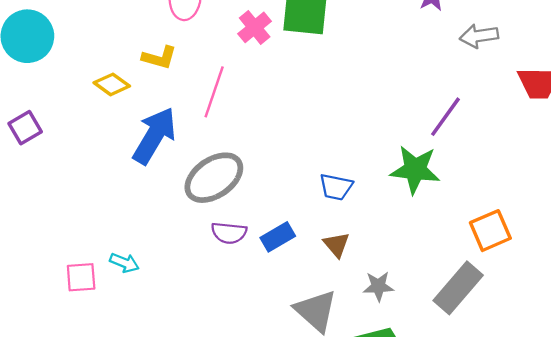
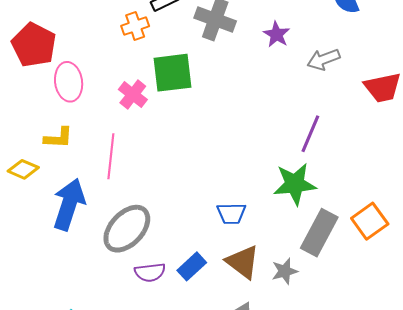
brown triangle: (337, 245) -> (243, 262), size x1.5
gray star: (378, 286) -> (285, 271), moved
gray rectangle: (458, 288) -> (319, 233), moved

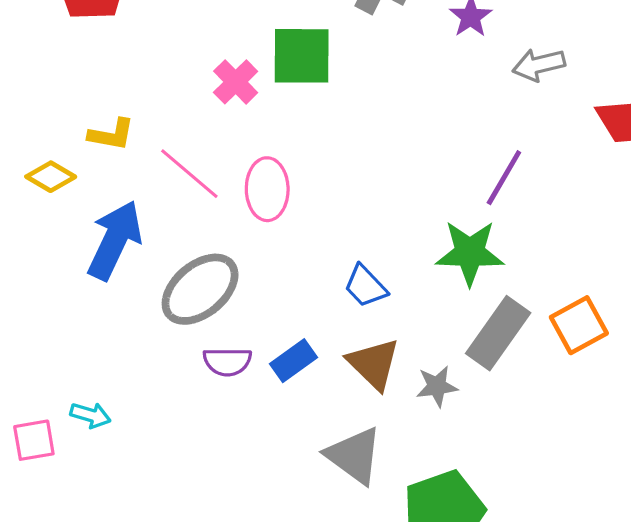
pink ellipse: (69, 82) -> (267, 189), moved
pink line: (111, 156) -> (189, 174), turned -63
blue trapezoid: (231, 213) -> (365, 286), turned 40

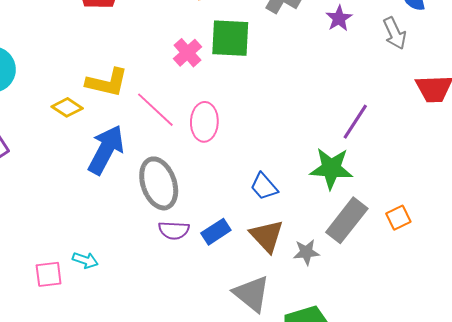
gray arrow: (539, 65) -> (395, 33), moved, turned -104
yellow L-shape: (111, 135) -> (107, 82), size x1.4
gray ellipse: (200, 289) -> (159, 183), turned -72
orange square: (579, 325) -> (398, 218), size x0.7

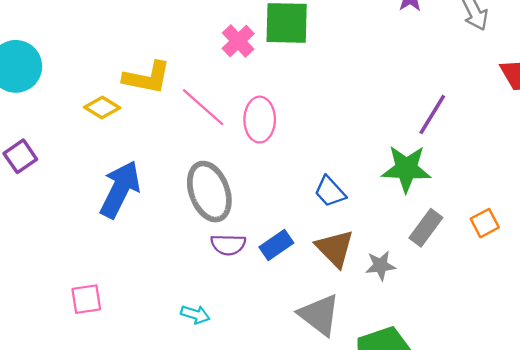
blue arrow: (106, 150) -> (120, 189), moved
gray rectangle: (347, 220) -> (426, 228), size x0.7
cyan arrow: (85, 260) -> (195, 314), moved

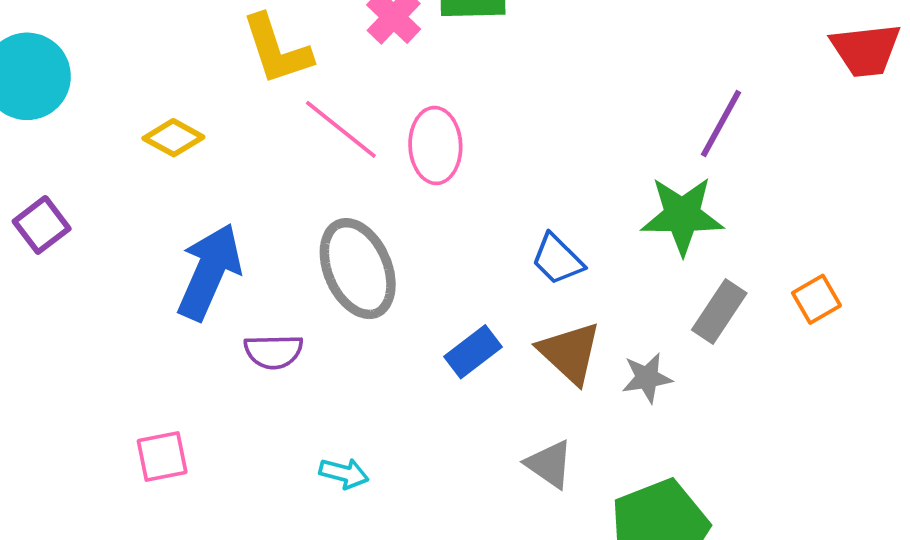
yellow L-shape: (147, 78) -> (277, 50), moved, turned 63
purple semicircle: (228, 245) -> (273, 352), moved
gray triangle: (319, 315) -> (549, 464), size x0.7

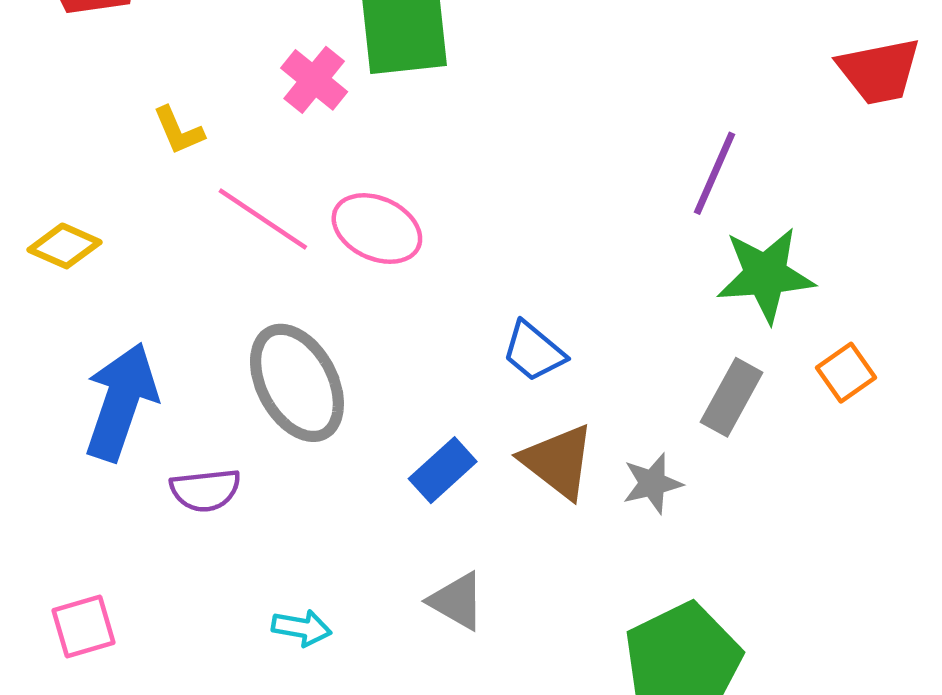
yellow L-shape: (277, 50) -> (178, 131), size x0.6
pink ellipse: (435, 145) -> (377, 229), turned -58
green star: (682, 215) -> (766, 275), moved
gray triangle: (549, 464) -> (457, 601), moved

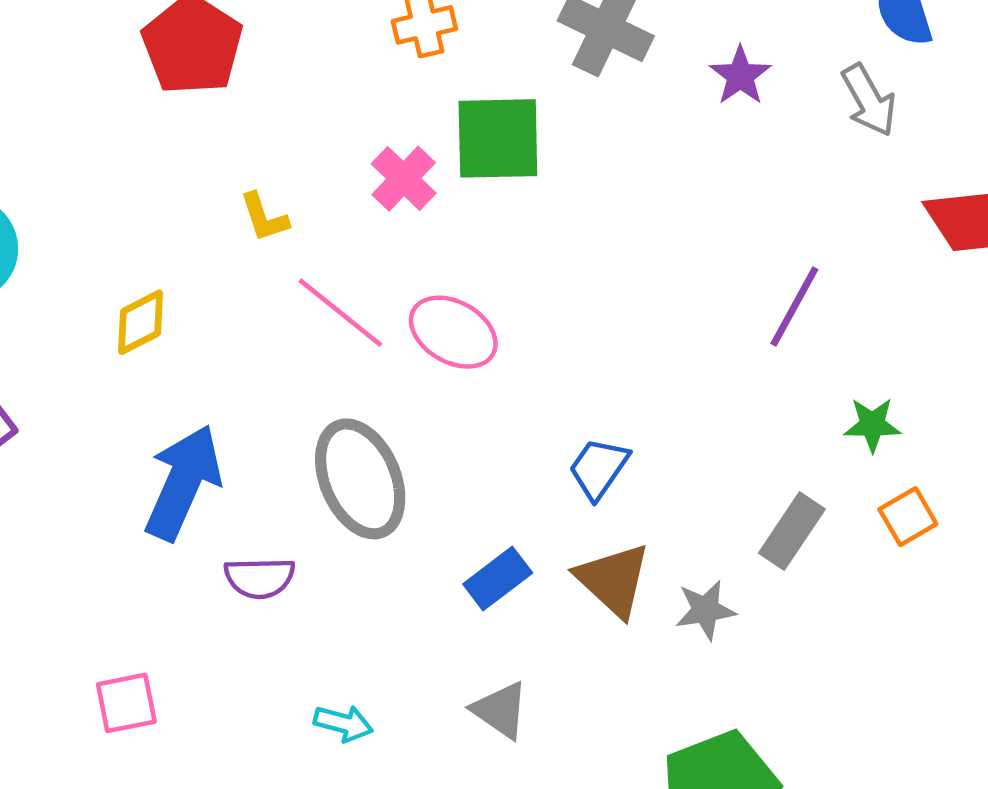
yellow diamond: (65, 246) -> (141, 322), turned -56
green star: (766, 275) -> (872, 425), moved, size x0.6
blue trapezoid: (534, 351) -> (599, 468), turned 80

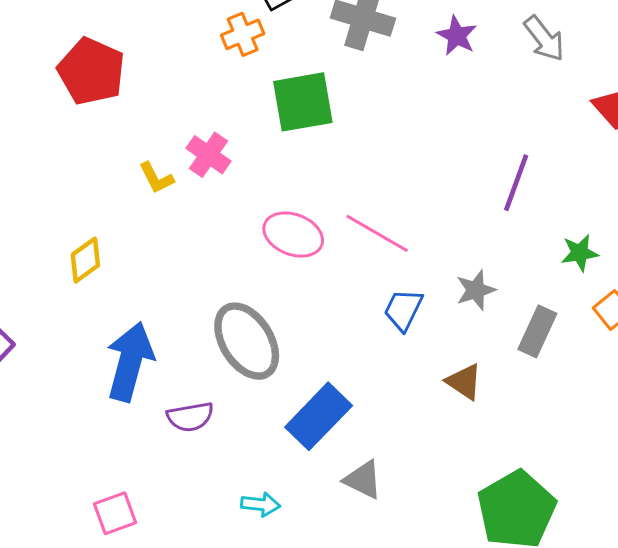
pink cross: (404, 179) -> (208, 155), moved
pink line: (340, 313) -> (377, 233), moved
blue rectangle: (498, 579) -> (319, 416), moved, size x1.5
brown triangle: (613, 580) -> (464, 382), moved, size x0.7
gray star: (705, 610) -> (476, 290), moved

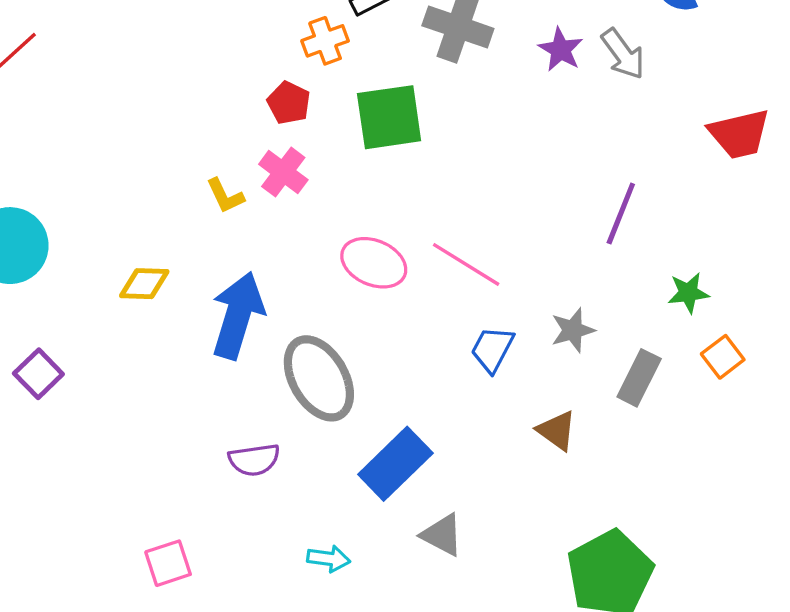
gray arrow: (544, 39) -> (623, 54), moved
red pentagon: (91, 71) -> (289, 103), moved, size x0.6
yellow diamond: (85, 260) -> (144, 284), turned 36
blue arrow: (130, 362) -> (238, 315), moved

